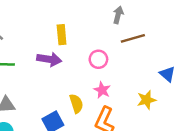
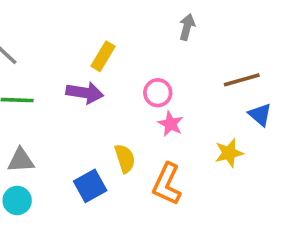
yellow rectangle: (62, 35) -> (103, 56), turned 36
brown line: (133, 38) -> (242, 80), moved
pink star: (102, 90) -> (171, 124), moved

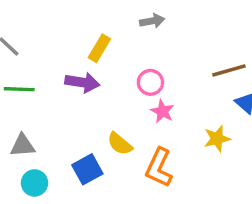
gray arrow: (187, 27) -> (152, 21), moved, turned 65
yellow semicircle: (125, 158) -> (120, 144), turned 148
cyan circle: (17, 200) -> (34, 183), moved

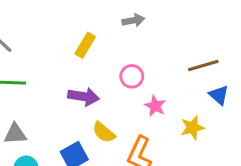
purple arrow: (82, 82) -> (84, 97), moved
pink star: (162, 111) -> (155, 106), moved

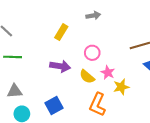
yellow star: (192, 128) -> (121, 87), moved
yellow semicircle: (104, 132) -> (87, 77), moved

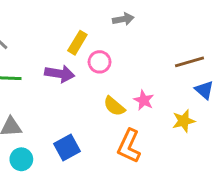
pink circle: (92, 53) -> (100, 62), moved
purple arrow: (60, 66) -> (60, 74), moved
yellow star: (121, 87) -> (184, 121), moved

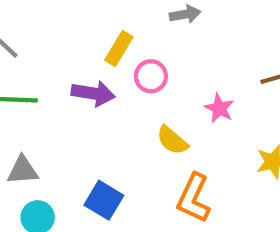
pink star: (144, 100) -> (219, 108), moved
blue square: (67, 147) -> (104, 200), turned -30

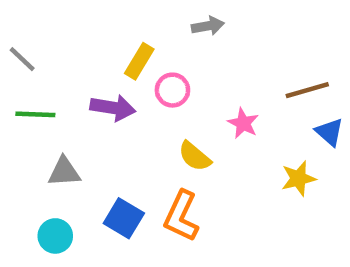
gray triangle: (23, 170) -> (64, 172), moved
orange L-shape: (194, 198) -> (181, 216), moved

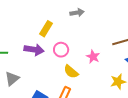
pink circle: (172, 90) -> (61, 50), moved
gray triangle: (64, 172) -> (12, 79), turned -35

